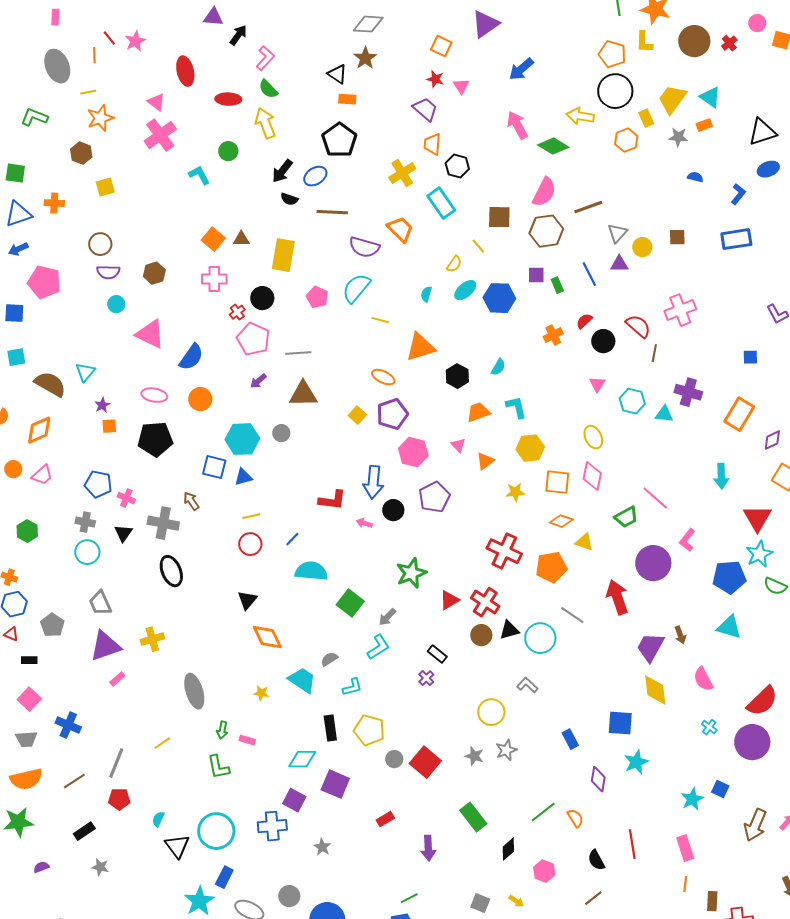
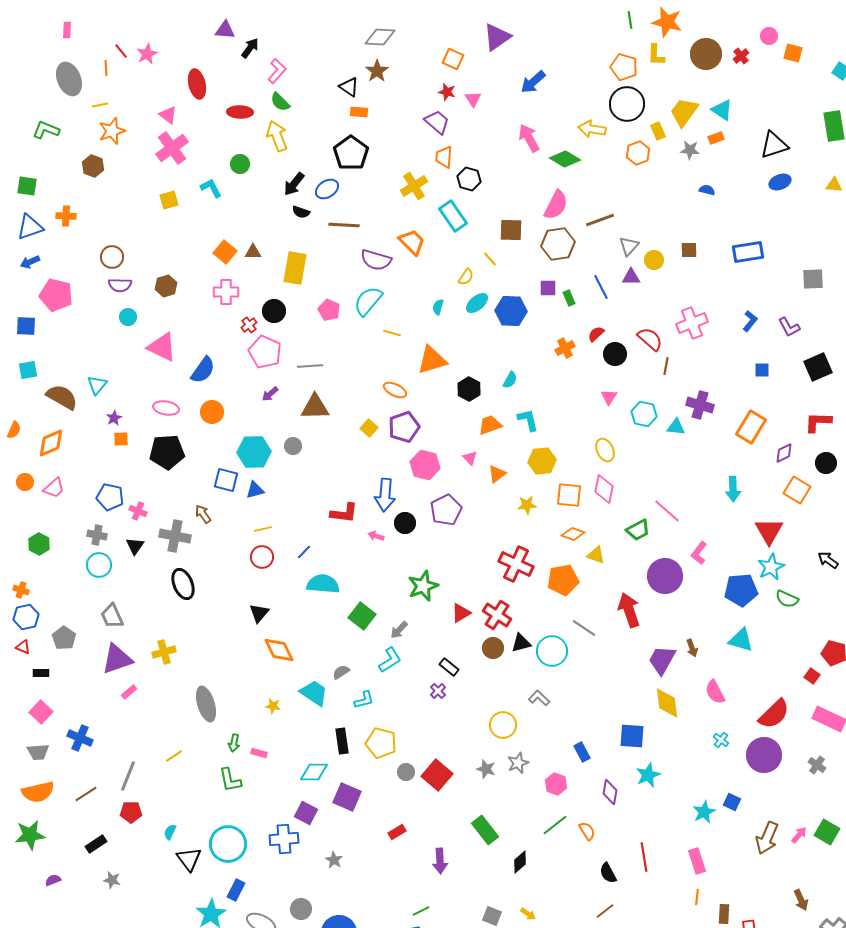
yellow square: (105, 187) -> (169, 200), moved
blue L-shape: (738, 194) -> (750, 321), moved
pink hexagon: (544, 871) -> (556, 784), moved

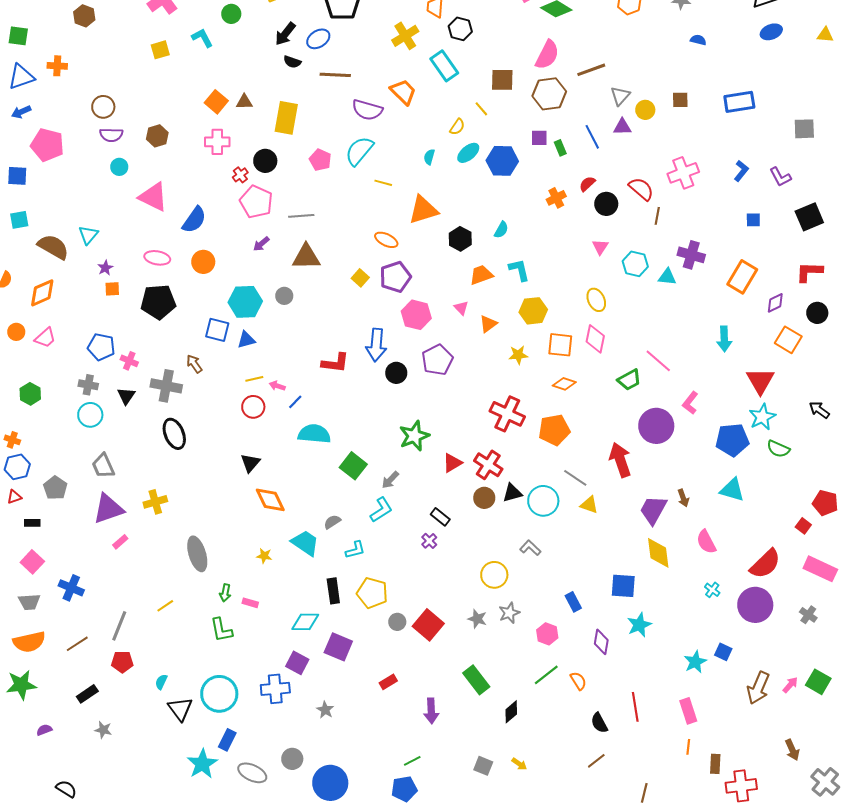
pink arrow: (376, 536) -> (277, 386), moved
yellow triangle: (596, 555) -> (589, 505), moved
red triangle: (23, 647) -> (14, 497), turned -42

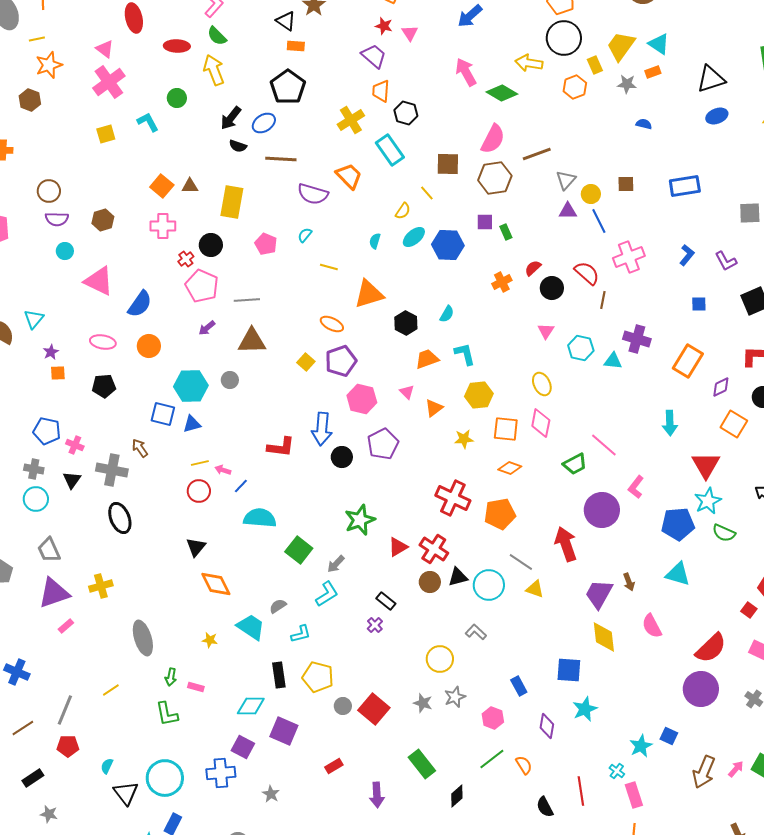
blue line: (592, 137) -> (599, 221), moved
cyan semicircle: (359, 151) -> (305, 235), size x0.5
black pentagon: (158, 302) -> (104, 386), size x0.7
cyan cross: (712, 590) -> (617, 771), moved

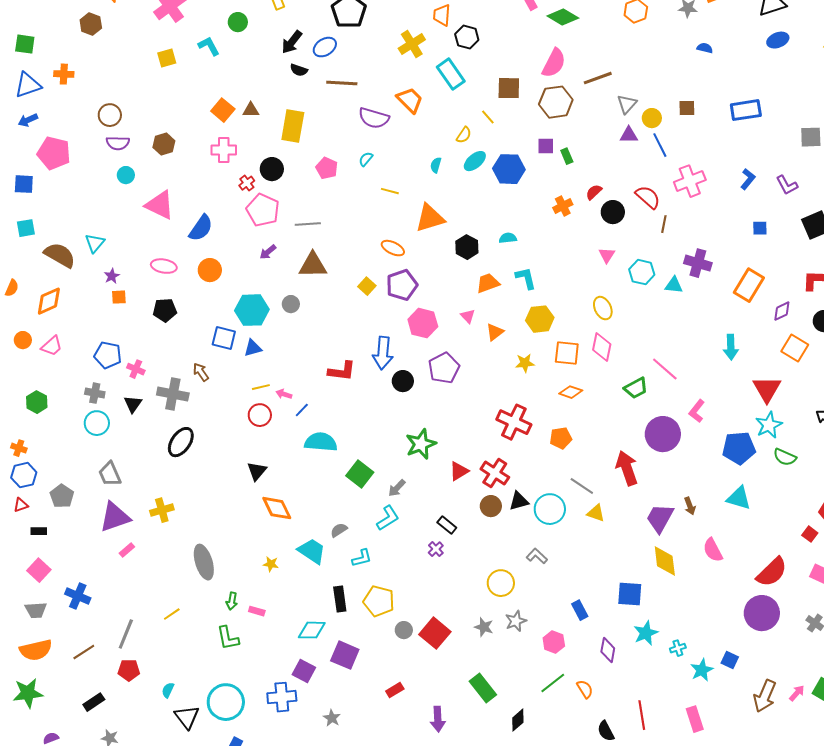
cyan semicircle: (447, 314) -> (508, 238), turned -126
orange pentagon: (500, 514) -> (561, 438), size x0.7
black ellipse: (120, 518) -> (181, 442), turned 56
cyan cross: (617, 771) -> (678, 648), moved, turned 35

